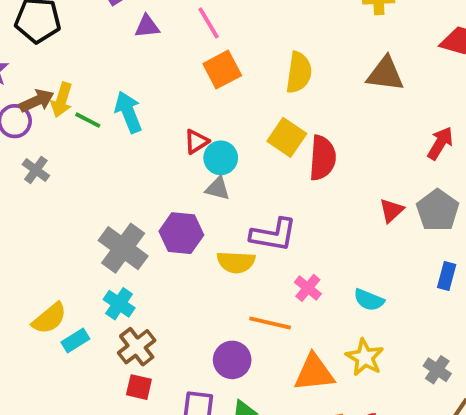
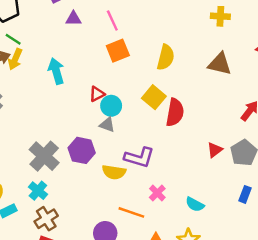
green line: (88, 120) -> (13, 39), moved

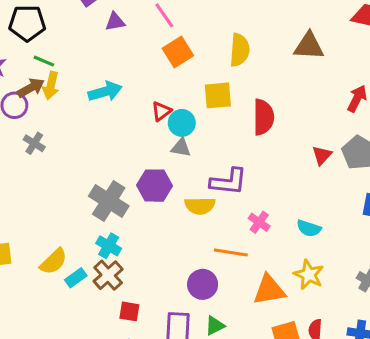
cyan arrow: (56, 71) -> (105, 91), turned 100
yellow square: (154, 97) -> (218, 95), moved, turned -35
brown cross: (46, 219) -> (108, 275), moved

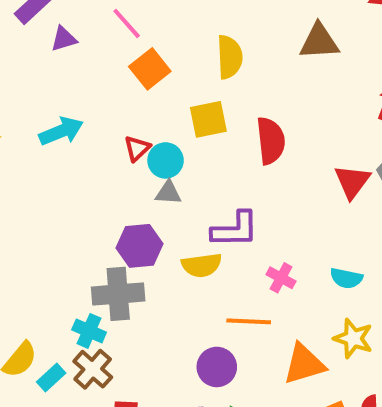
red triangle: (322, 155) -> (352, 181), size x1.4
gray cross: (109, 201) -> (118, 294), moved, turned -30

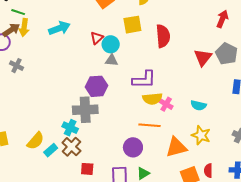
yellow semicircle: (202, 265) -> (152, 99), moved

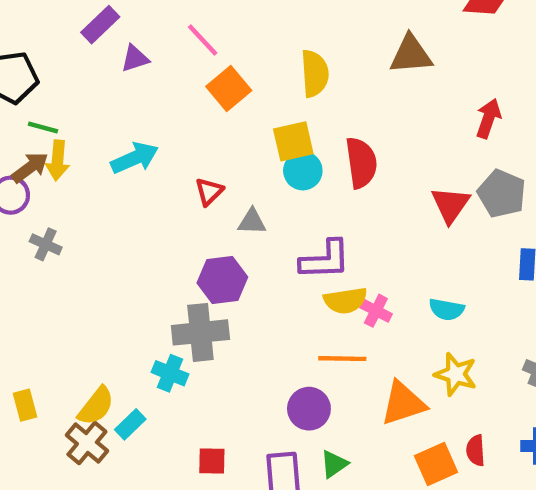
red triangle: (97, 38) -> (209, 191), moved
cyan circle: (111, 44) -> (303, 171), moved
brown cross: (71, 147) -> (87, 443), moved

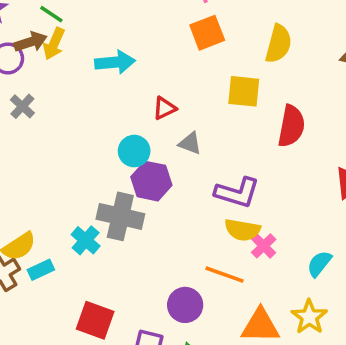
cyan circle: (303, 171) -> (134, 151), moved
cyan semicircle: (447, 309) -> (319, 264), turned 100
red square: (212, 461) -> (95, 320), size x1.5

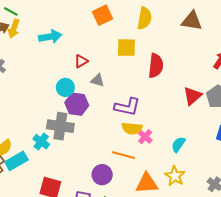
cyan rectangle: (41, 270) -> (16, 161), size x1.5

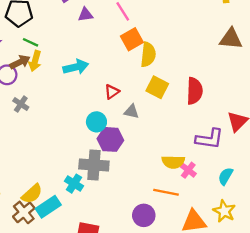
yellow semicircle: (144, 18) -> (148, 55), moved
yellow square: (126, 48) -> (157, 87), moved, turned 30
purple L-shape: (127, 107) -> (209, 139), moved

